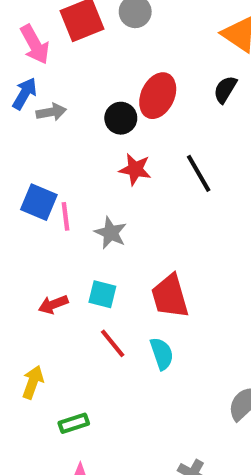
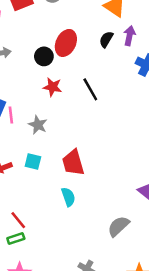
red line: (113, 343) -> (18, 220), moved

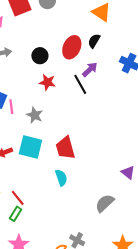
purple arrow: (129, 36) -> (90, 70), moved, turned 35
red ellipse: (66, 43) -> (72, 47), moved
cyan square: (33, 161) -> (30, 147), size x1.6
green rectangle: (16, 238) -> (16, 214), turned -40

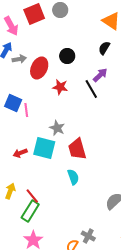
red ellipse: (72, 47) -> (39, 68), moved
black circle: (40, 56) -> (67, 56), moved
gray star: (35, 115) -> (57, 128), moved
green rectangle: (16, 214) -> (30, 211), size x1.5

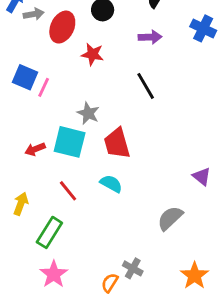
purple arrow: (100, 75) -> (150, 37), turned 42
black line: (91, 89) -> (146, 86), moved
pink line: (26, 110) -> (44, 87), turned 32
cyan semicircle: (73, 177) -> (111, 184), turned -42
red line: (32, 196) -> (68, 191), moved

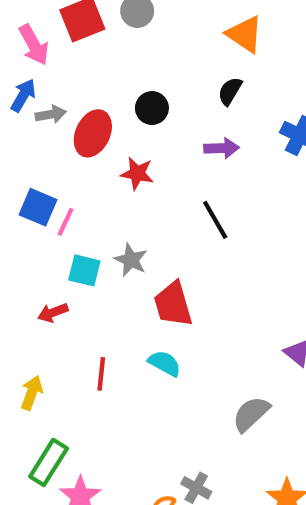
cyan square: (70, 142) -> (84, 270), moved, size x0.7
red line: (68, 191) -> (101, 374), turned 45
green rectangle: (49, 232) -> (49, 462), moved

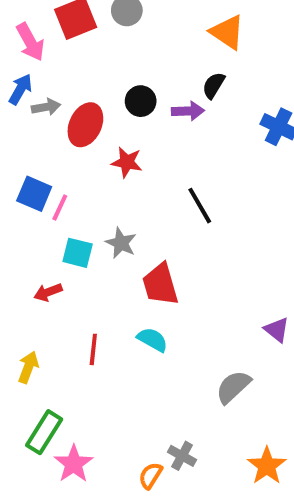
purple arrow: (222, 148) -> (188, 111), moved

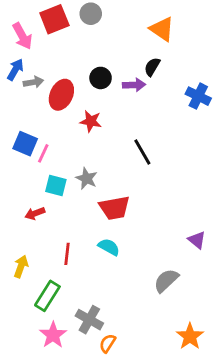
red trapezoid: (160, 284) -> (114, 208), turned -84
green rectangle: (44, 432) -> (47, 296), moved
gray cross: (182, 456) -> (89, 320), moved, size x1.4

